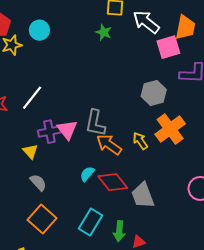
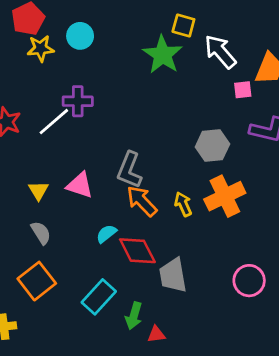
green star: (104, 32) -> (163, 55), size x1.8
pink square: (168, 47) -> (243, 90), size x0.6
pink triangle: (67, 130) -> (80, 185), moved, turned -45
purple cross: (49, 132) -> (78, 101), moved

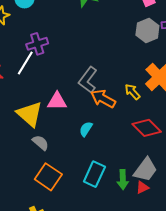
gray hexagon: (212, 146) -> (147, 30), moved
gray L-shape: (129, 170) -> (88, 80), turned 32
yellow triangle: (38, 191) -> (30, 114), size x1.8
red diamond: (137, 251) -> (147, 128), moved
gray trapezoid: (173, 275) -> (145, 170), moved, turned -116

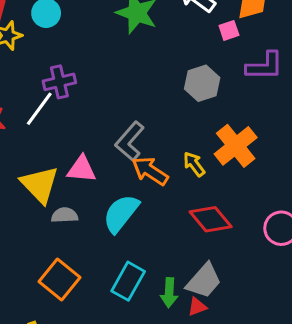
gray hexagon: (147, 30) -> (202, 83), moved
cyan semicircle: (86, 129) -> (121, 213), size x1.8
gray semicircle: (41, 143) -> (65, 215), moved, turned -48

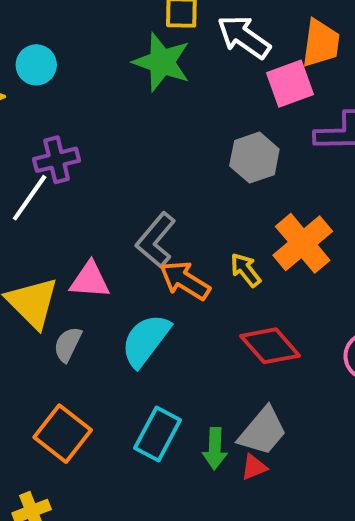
pink square: (229, 30) -> (290, 84), size x1.6
gray semicircle: (65, 215) -> (68, 344), turned -60

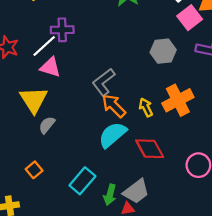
pink square: (290, 84) -> (190, 18), turned -30
pink triangle: (90, 280) -> (50, 67), moved
cyan semicircle: (146, 340) -> (113, 135), moved
orange square: (63, 434) -> (34, 170), size x0.6

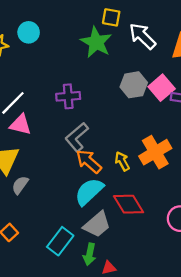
pink square: (190, 18) -> (162, 88), moved
purple cross: (62, 30) -> (68, 96), moved
gray hexagon: (163, 51) -> (134, 85), moved
gray trapezoid: (136, 191) -> (97, 225), moved

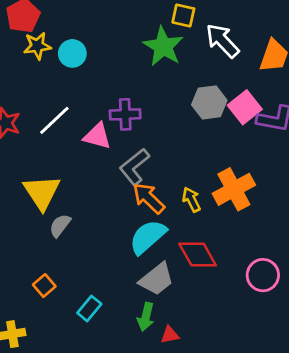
cyan circle: (29, 32) -> (72, 53), moved
pink triangle: (21, 125) -> (97, 136), moved
cyan rectangle: (60, 241) -> (89, 308), moved, size x0.7

